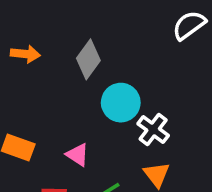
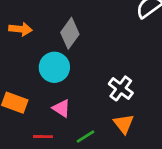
cyan circle: (121, 103) -> (54, 67), moved

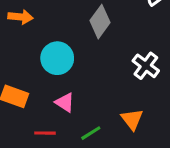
gray diamond: (70, 33) -> (100, 22), moved
white cross: (121, 88) -> (146, 66), moved

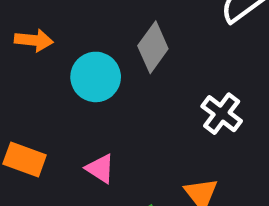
cyan circle: (57, 58) -> (96, 77), moved

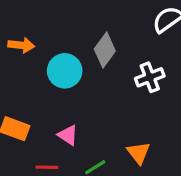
white cross: (222, 114) -> (150, 77), moved, turned 32

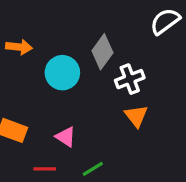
white cross: (150, 77) -> (130, 79), moved
orange triangle: (139, 153) -> (136, 116), moved

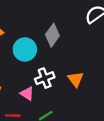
white cross: (130, 79) -> (45, 78), moved

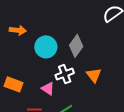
gray diamond: (52, 35) -> (76, 46), moved

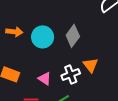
orange arrow: (18, 30) -> (14, 32), moved
white cross: (65, 74) -> (71, 74), moved

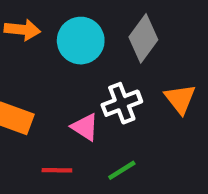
white cross: (71, 74) -> (122, 103), moved

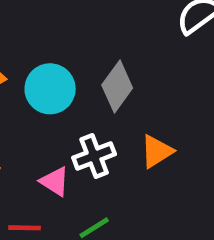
orange triangle: (180, 99) -> (157, 151), turned 36

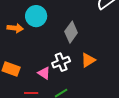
cyan circle: (50, 89) -> (36, 16), moved

